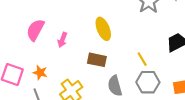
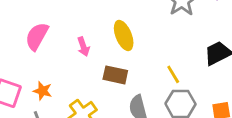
pink arrow: (62, 40) -> (83, 47), moved, turned -40

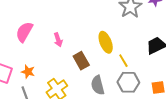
yellow ellipse: (124, 35) -> (106, 42), moved
brown rectangle: (115, 75) -> (81, 61), turned 48

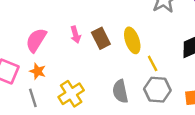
pink semicircle: (24, 32) -> (36, 40), moved
brown rectangle: (81, 61) -> (101, 38), moved

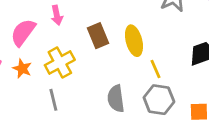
pink arrow: (76, 35) -> (57, 15), moved
yellow cross: (71, 94) -> (60, 63), moved
gray line: (33, 98) -> (53, 100), moved

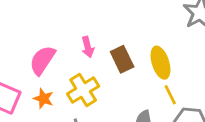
pink arrow: (57, 15) -> (88, 47), moved
yellow line: (156, 69) -> (170, 95), moved

